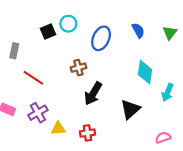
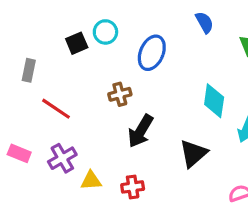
blue semicircle: (138, 30) -> (205, 22), moved

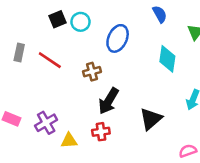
black square: (77, 43) -> (58, 19), moved
cyan diamond: (214, 101) -> (167, 59), moved
red line: (56, 109) -> (50, 60), moved
red cross: (133, 187) -> (101, 132), moved

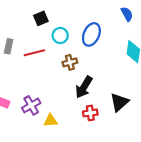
cyan circle: (81, 22) -> (60, 36), moved
red line: (50, 60) -> (34, 53), turned -48
red cross: (101, 132) -> (90, 113), moved

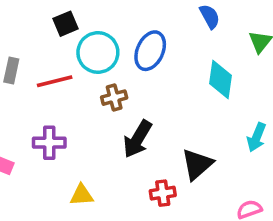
cyan circle: (60, 36) -> (98, 52), size x1.5
purple cross: (31, 105) -> (49, 143), moved, turned 30
red cross: (90, 113) -> (163, 193), moved

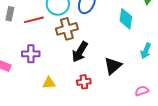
brown cross: (114, 98) -> (67, 29), size x1.5
red cross: (163, 193) -> (84, 82), moved

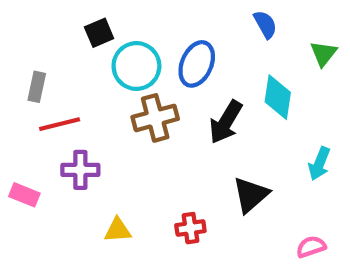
red line: (34, 20) -> (60, 124), moved
black arrow: (80, 52) -> (226, 122), moved

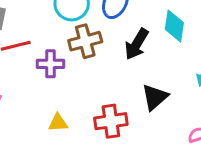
purple cross: (80, 170) -> (50, 64), moved
red cross: (190, 228) -> (111, 121), size x1.5

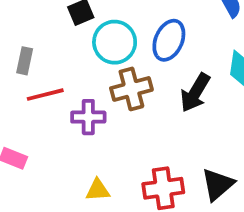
black triangle: (155, 97) -> (218, 184), moved

